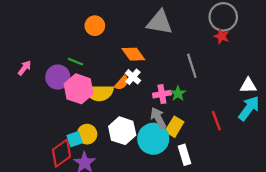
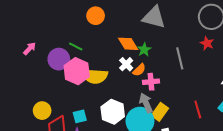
red star: (222, 36) -> (207, 43), moved
orange semicircle: (122, 83) -> (139, 70), moved
green star: (178, 94) -> (144, 50), moved
yellow circle: (87, 134) -> (42, 111), moved
cyan square: (75, 139) -> (80, 116), moved

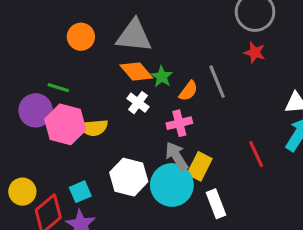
gray triangle: (154, 17) -> (134, 36), moved
orange semicircle: (139, 70) -> (188, 91), moved
yellow semicircle: (95, 76) -> (94, 128), size x0.7

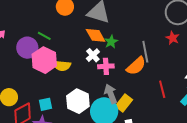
orange semicircle: (188, 91) -> (136, 66), moved, size x1.5
pink cross: (179, 123) -> (106, 66), moved
red line: (256, 154) -> (162, 89), moved

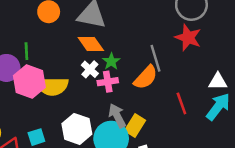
green line: (44, 36) -> (26, 51), turned 64
red star: (173, 38) -> (188, 38), size x1.5
green star: (111, 42) -> (111, 61), moved
yellow semicircle: (62, 66) -> (52, 86), size x1.4

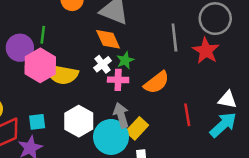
gray line: (156, 58) -> (174, 38), moved

